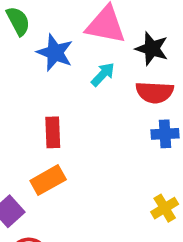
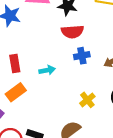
cyan arrow: (103, 74) -> (47, 70), moved, turned 42

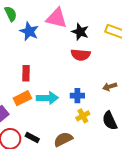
blue cross: (82, 56) -> (77, 96), moved
cyan arrow: (47, 70) -> (47, 98), moved, size x1.5

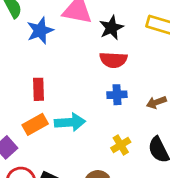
blue star: (29, 31) -> (40, 31), turned 30
black star: (80, 32) -> (111, 28), turned 30
blue cross: (77, 96) -> (117, 95), moved

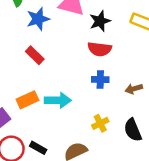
red rectangle: (39, 89) -> (35, 55), moved, turned -48

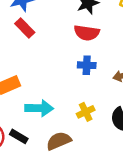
red rectangle: (35, 55) -> (25, 28), moved
cyan arrow: (58, 100) -> (39, 108), moved

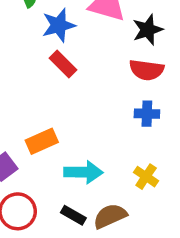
yellow cross: (86, 112) -> (146, 177), turned -30
black rectangle: (19, 136) -> (73, 215), moved

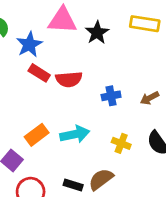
red semicircle: (147, 70) -> (69, 79), moved
cyan arrow: (83, 172) -> (75, 134), moved

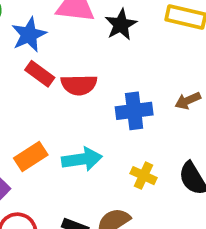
blue cross: (111, 96) -> (134, 111), size x1.4
brown arrow: (150, 98) -> (188, 101), moved

